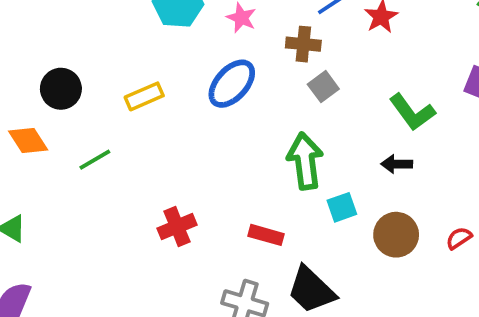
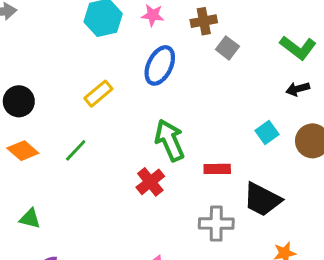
black circle: (61, 89) -> (19, 101), moved
green arrow: (305, 161) -> (170, 140), moved

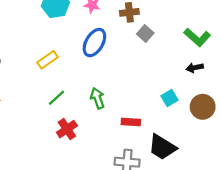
green arrow: (170, 140) -> (97, 98), size x0.7
green line: (76, 150) -> (57, 98), moved
red cross: (150, 182) -> (67, 129), moved

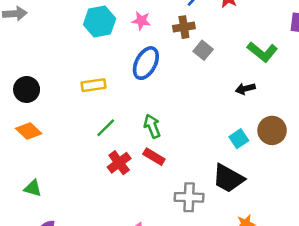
yellow rectangle: (48, 60) -> (94, 85), turned 30
black arrow: (195, 68) -> (245, 89), moved
cyan square: (170, 98) -> (239, 139), moved
red rectangle: (131, 122) -> (154, 157), moved, turned 30

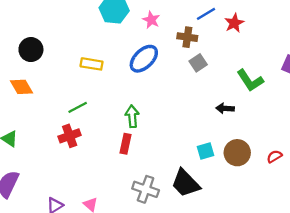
green line: (106, 128) -> (78, 107), moved
red rectangle: (154, 157) -> (125, 144), turned 54
red cross: (119, 163) -> (70, 136), moved

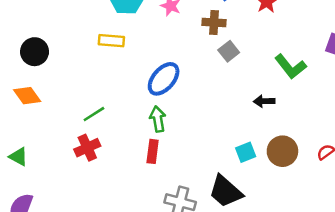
blue ellipse: (144, 59) -> (164, 79), moved
yellow rectangle: (92, 64) -> (111, 41), moved

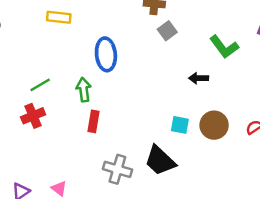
blue ellipse: (164, 79) -> (106, 54), turned -48
green arrow: (158, 119) -> (84, 90), moved
cyan square: (246, 152) -> (180, 125), turned 30

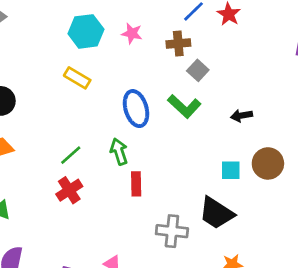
yellow rectangle: (59, 17) -> (77, 78), turned 35
green L-shape: (224, 47) -> (184, 106), moved

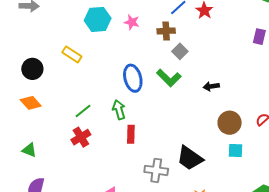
yellow rectangle: (77, 78) -> (72, 54), moved
cyan square: (231, 170) -> (236, 150), moved

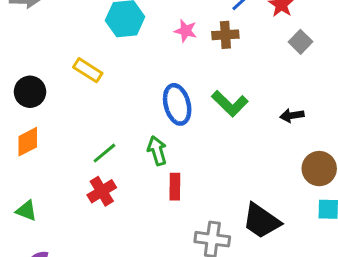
pink star: (132, 22) -> (186, 31), moved
gray square: (180, 51) -> (300, 42), moved
orange diamond: (31, 103) -> (28, 142), turned -75

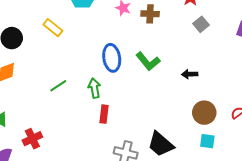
red cross: (102, 191) -> (32, 139), moved

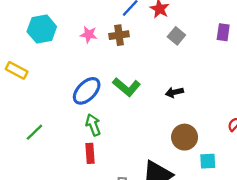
blue ellipse: (112, 58) -> (87, 91), turned 64
green arrow: (94, 88) -> (93, 125), moved
brown circle: (204, 113) -> (185, 137), moved

